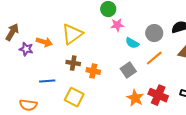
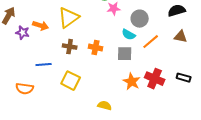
gray circle: (154, 33) -> (140, 19), moved
cyan semicircle: (132, 43) -> (129, 35), moved
gray square: (128, 70) -> (125, 54), turned 35
orange cross: (93, 71) -> (96, 48), moved

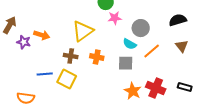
yellow triangle: (69, 18) -> (83, 31), moved
brown triangle: (181, 37) -> (182, 46), turned 40
yellow square: (71, 81) -> (67, 79), moved

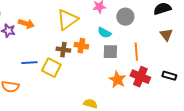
cyan semicircle: (130, 44) -> (104, 33), moved
orange line: (152, 51) -> (136, 52), moved, turned -54
brown cross: (71, 56) -> (63, 50), moved

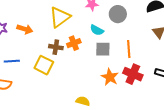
orange arrow: (26, 24) -> (25, 29), moved
orange cross: (81, 46) -> (74, 43), turned -32
blue line: (29, 63) -> (12, 61), moved

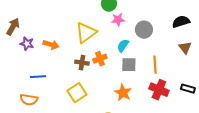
cyan semicircle: (97, 30) -> (123, 46), turned 96
yellow square: (44, 65) -> (77, 93), moved, turned 30
orange star: (110, 77) -> (123, 93), moved

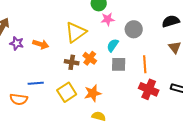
orange cross: (100, 59) -> (90, 58), turned -32
blue line: (38, 77) -> (36, 83), moved
orange star: (123, 93) -> (93, 93), moved, turned 30

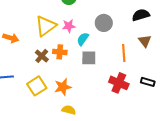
pink star: (108, 19) -> (69, 26), moved
orange cross: (90, 58) -> (60, 52), turned -32
brown cross: (72, 62) -> (42, 56), turned 32
orange line: (145, 64) -> (124, 53), moved

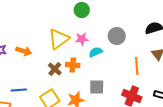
cyan semicircle: (83, 39) -> (96, 52), turned 32
gray square: (89, 58) -> (97, 87), moved

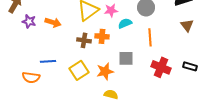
orange line: (137, 66) -> (150, 37), moved
brown cross: (55, 69) -> (84, 40), turned -32

